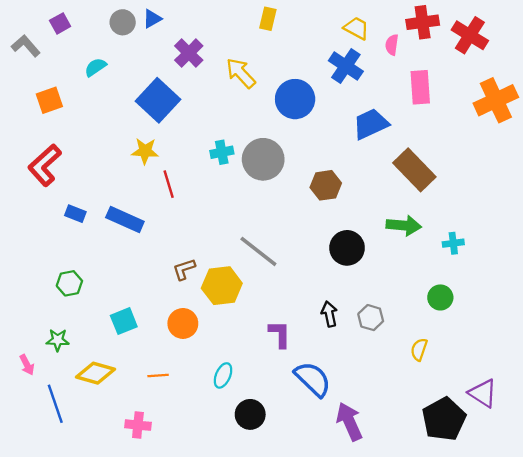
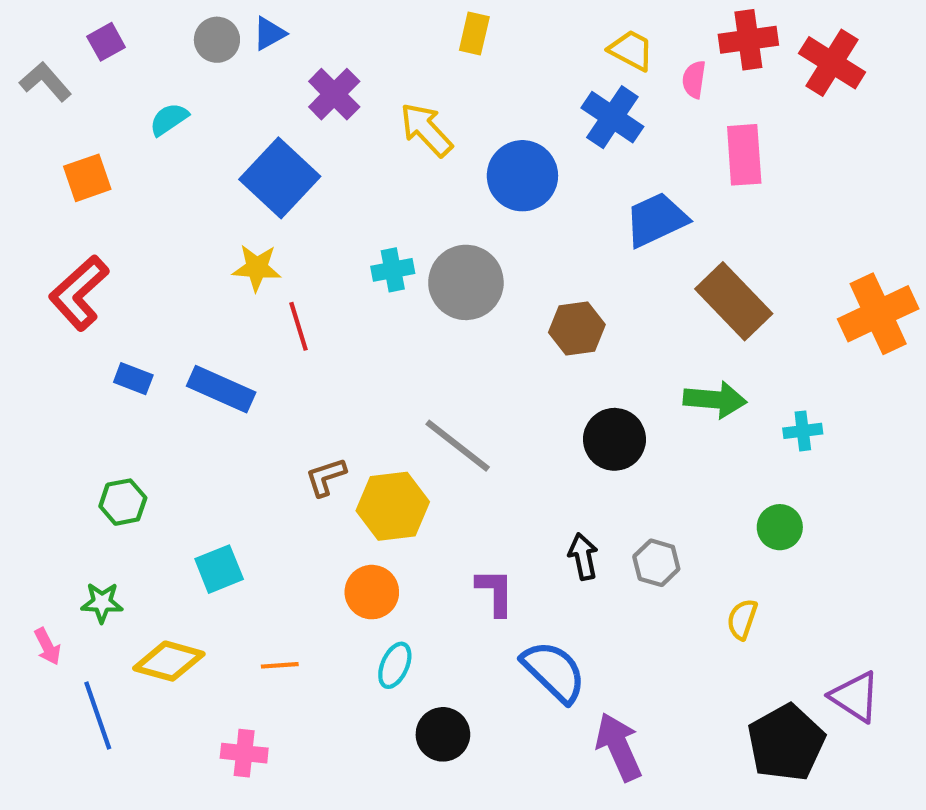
orange cross: (496, 100) -> (878, 314), moved
orange circle: (183, 323) -> (372, 592), moved

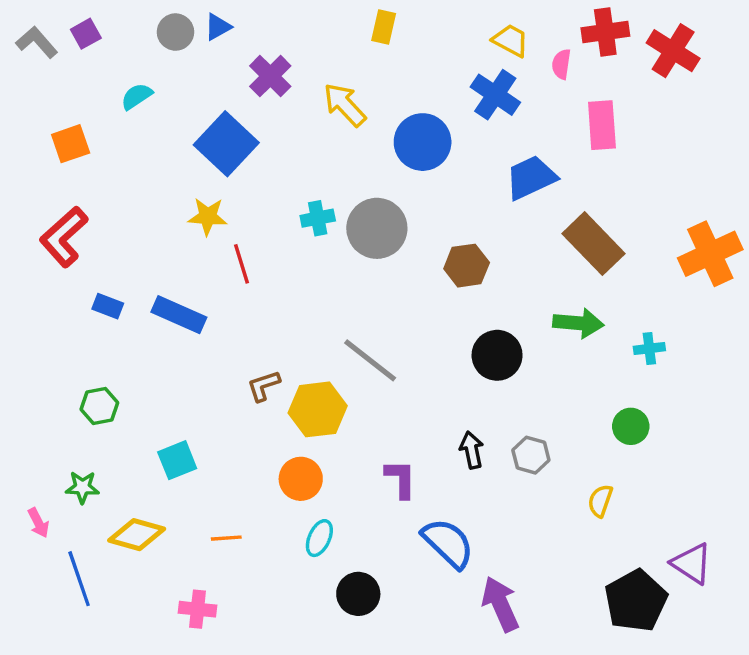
gray L-shape: (45, 82) -> (37, 42), moved

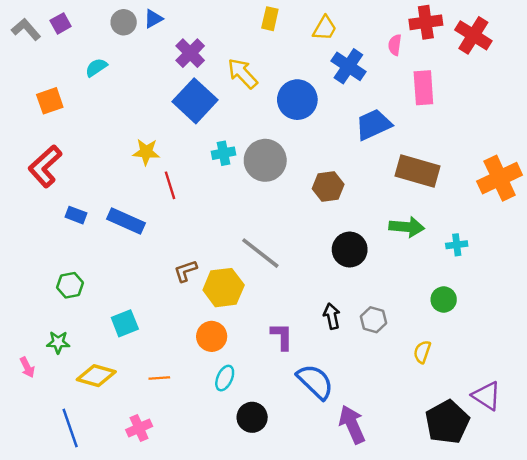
yellow trapezoid: (511, 40) -> (325, 28), moved, turned 92
blue square: (226, 144) -> (195, 101), moved
brown rectangle: (594, 244) -> (417, 171), turned -30
blue line: (79, 579) -> (70, 428), moved
pink cross: (197, 609) -> (139, 428), turned -30

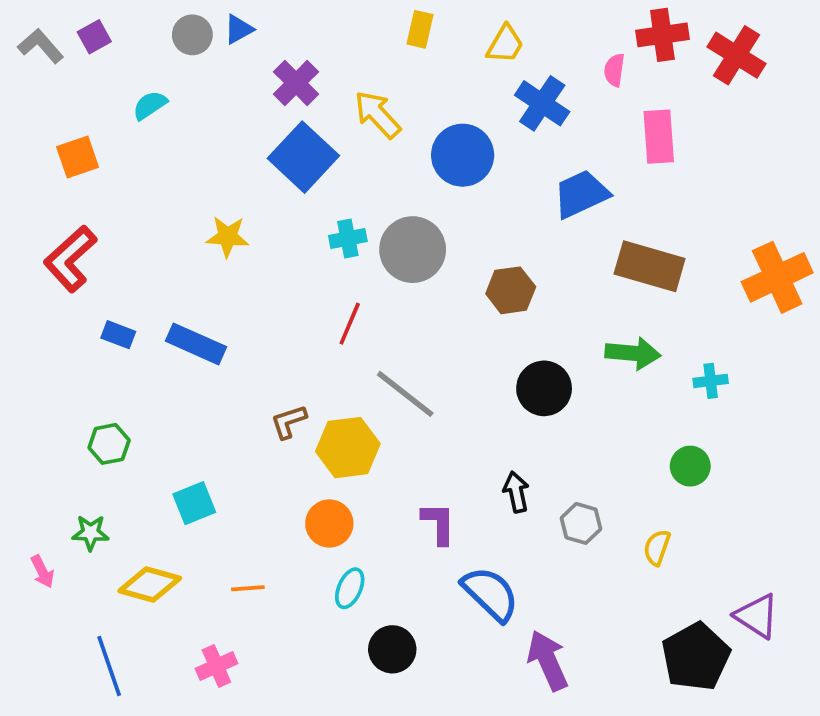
red line: (170, 185) -> (350, 324), moved, turned 40
gray hexagon: (373, 320) -> (581, 523), moved

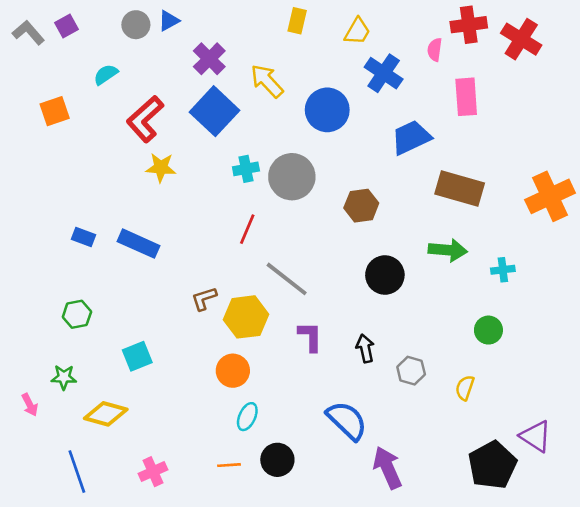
red L-shape: (70, 259) -> (145, 119), moved
purple L-shape: (439, 523) -> (310, 337), moved
orange line: (248, 588) -> (229, 465), moved

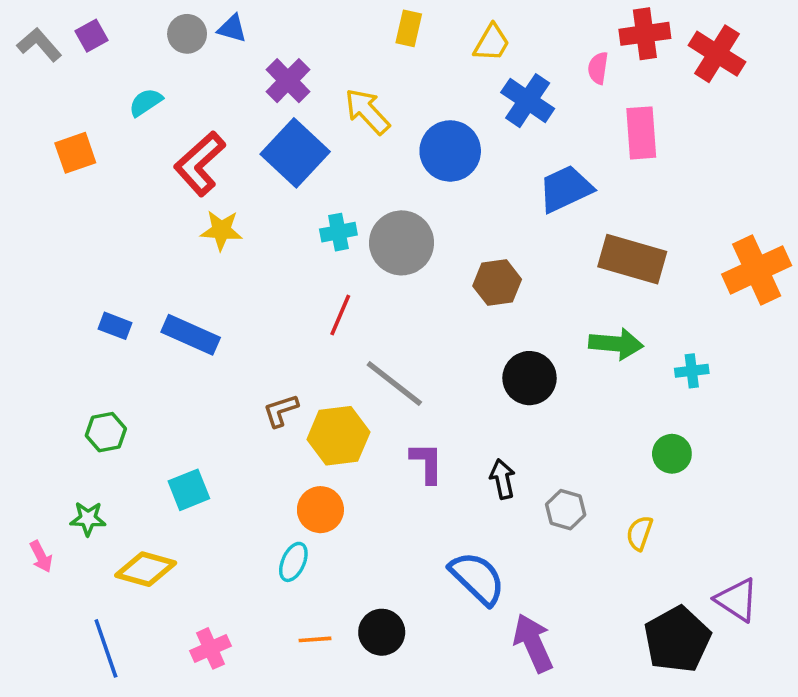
blue triangle: (169, 21) -> (232, 28), turned 45
cyan ellipse: (247, 417) -> (293, 562), moved

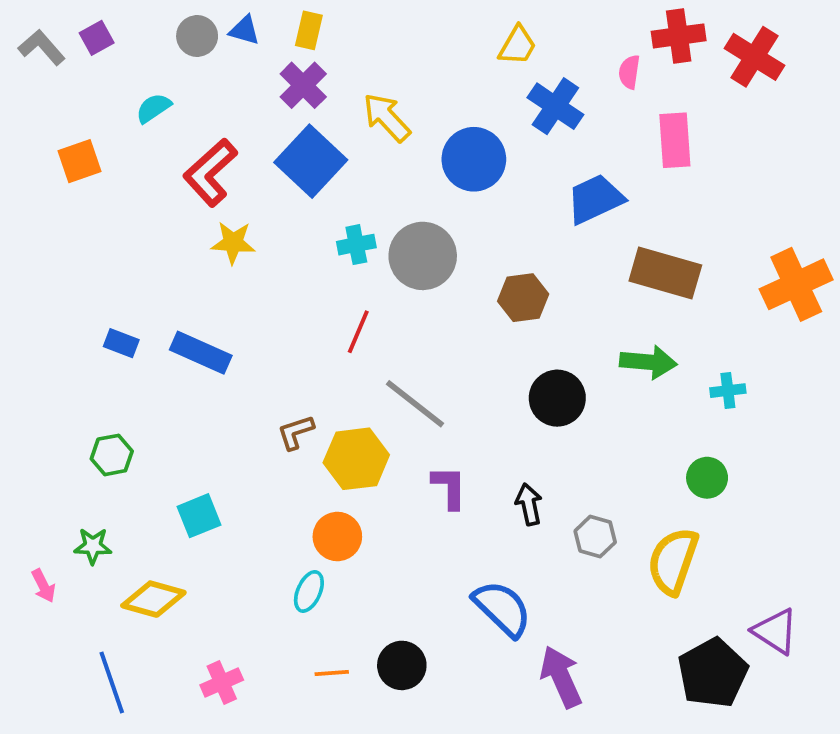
yellow rectangle: (409, 28) -> (309, 30), moved
yellow semicircle: (639, 533) -> (673, 561), size x1.8

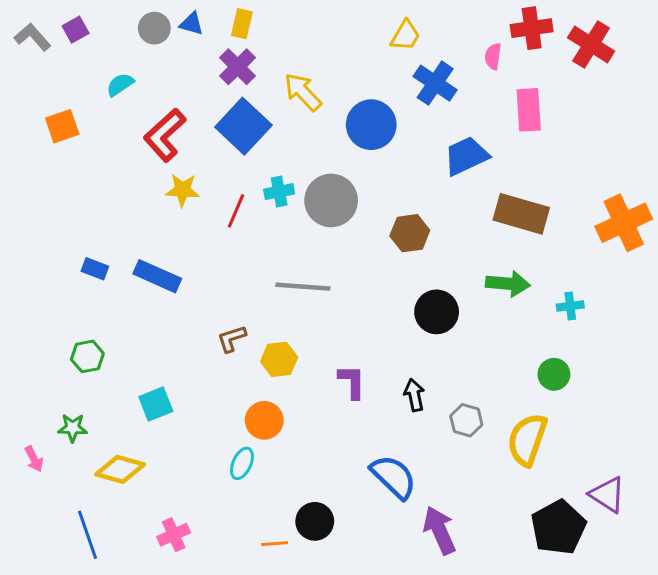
red line: (358, 332) -> (236, 211), moved
gray line: (415, 404) -> (303, 287), moved, turned -34
yellow hexagon: (356, 459) -> (279, 359), size x0.7
orange line: (332, 673) -> (275, 544), moved

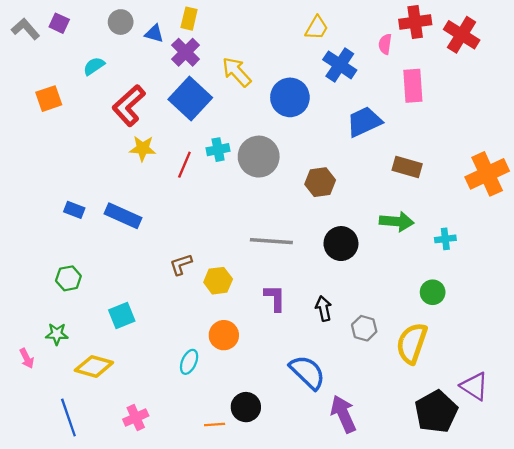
blue triangle: (191, 24) -> (154, 34), moved
purple square: (76, 30) -> (59, 23), turned -36
brown rectangle: (521, 214) -> (407, 167), size x0.7
gray line: (303, 287) -> (271, 241), moved
orange circle: (264, 420) -> (224, 335), moved

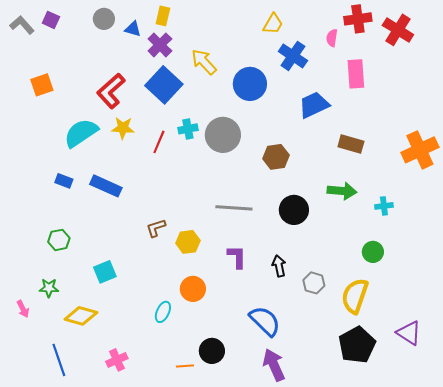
cyan semicircle: (94, 66) -> (81, 133), moved, size x1.8
black pentagon: (436, 412) -> (357, 345), moved
purple arrow: (343, 414) -> (274, 365), moved

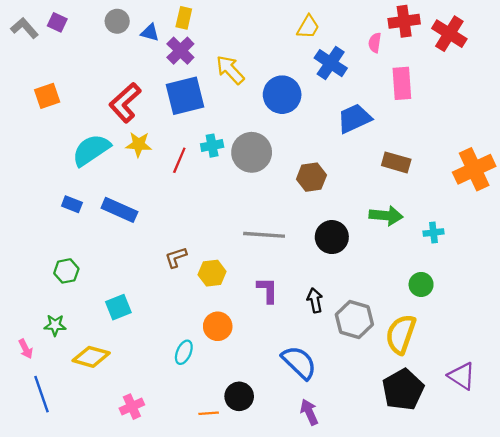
blue square: (164, 85) -> (185, 96), turned 33
gray hexagon: (314, 283) -> (354, 320), size x1.5
blue line: (59, 360) -> (41, 394), moved
purple arrow: (274, 365) -> (309, 412), size x0.7

